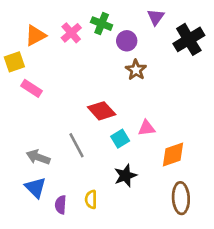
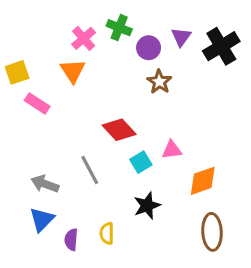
purple triangle: (156, 17) -> (181, 37), moved
orange triangle: (35, 36) -> (73, 71), moved, turned -35
blue triangle: (35, 188) -> (42, 219), turned 30

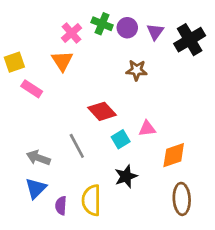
purple circle: (149, 48) -> (127, 28), moved
brown star: (159, 82) -> (137, 70), turned -30
yellow semicircle: (107, 233) -> (91, 200), size x1.6

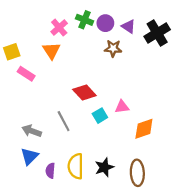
purple triangle: (155, 32) -> (129, 26), turned -32
brown star: (137, 70) -> (113, 48), moved
black star: (126, 176) -> (104, 167), moved
brown ellipse: (182, 199) -> (137, 173), moved

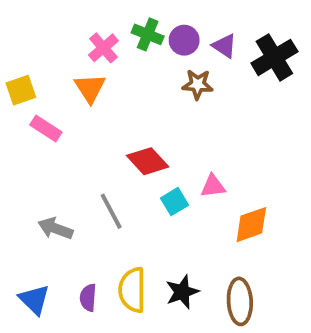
blue triangle: (29, 156) -> (34, 300), moved, turned -30

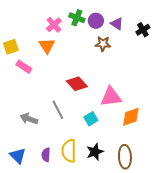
black cross: (274, 57) -> (143, 30), size x0.6
pink triangle: (213, 186) -> (111, 97), size x1.6
cyan square: (175, 202) -> (91, 119), moved

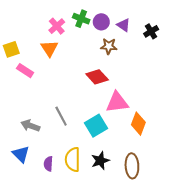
red diamond: (77, 84) -> (97, 77), moved
orange diamond: (131, 117) -> (138, 124), turned -50
cyan square: (91, 119) -> (96, 126), size x1.5
blue triangle: (18, 156) -> (21, 154), moved

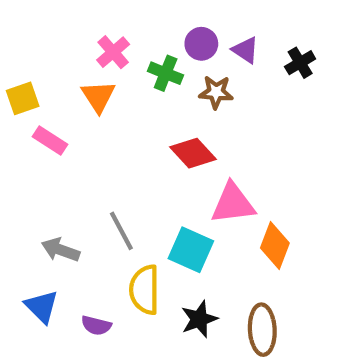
green cross: (81, 19) -> (166, 73), moved
cyan square: (96, 126) -> (191, 250), turned -35
yellow semicircle: (73, 160) -> (145, 290), moved
purple semicircle: (48, 164) -> (96, 325), turned -80

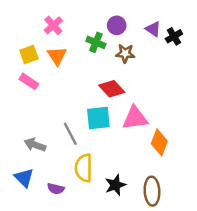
purple triangle: (245, 50) -> (153, 29), moved
pink cross: (113, 52) -> (53, 25), moved
yellow square: (23, 98) -> (29, 55), moved
cyan square: (191, 250) -> (98, 118), moved, turned -30

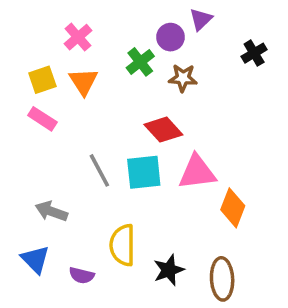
purple triangle: (153, 29) -> (201, 19), moved, turned 42
green cross: (96, 42) -> (140, 62), turned 30
gray line: (70, 134) -> (99, 170), moved

